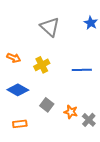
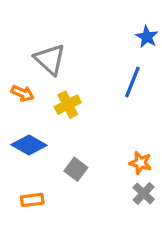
gray triangle: (50, 27) -> (50, 59), moved
blue line: (82, 70) -> (132, 82), moved, turned -66
orange star: (71, 112) -> (140, 163), moved

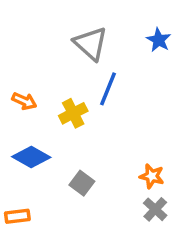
gray triangle: (50, 59) -> (91, 44), moved
blue line: (132, 82) -> (108, 89), moved
orange rectangle: (32, 200) -> (17, 216), moved

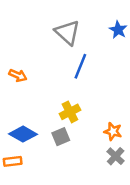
yellow cross: (73, 113) -> (70, 112), moved
blue diamond: (31, 157) -> (23, 134), moved
gray square: (82, 183) -> (61, 137), turned 30

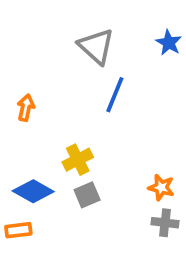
orange arrow: (18, 75) -> (26, 108), turned -102
yellow cross: (70, 112) -> (78, 160), moved
gray cross: (116, 156) -> (165, 223), turned -36

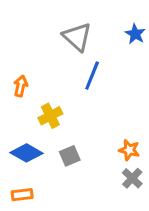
yellow cross: (78, 160) -> (50, 116), moved
gray cross: (165, 223) -> (132, 178), turned 36
orange rectangle: (18, 230) -> (22, 195), moved

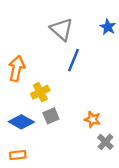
orange arrow: (21, 86) -> (17, 68), size x1.5
orange star: (129, 150) -> (92, 119), moved
gray square: (70, 156) -> (51, 116), moved

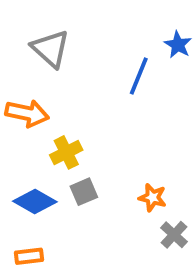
gray triangle: (62, 29) -> (51, 49), moved
blue line: (73, 60) -> (139, 76), moved
orange arrow: (17, 68) -> (27, 113), turned 90

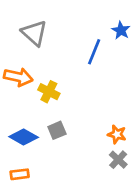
yellow cross: (66, 152) -> (49, 92), moved, turned -36
orange star: (152, 198) -> (117, 134), moved

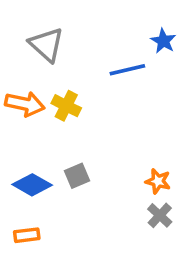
blue line: (94, 52) -> (127, 70), turned 55
yellow cross: (49, 92) -> (66, 106), moved

